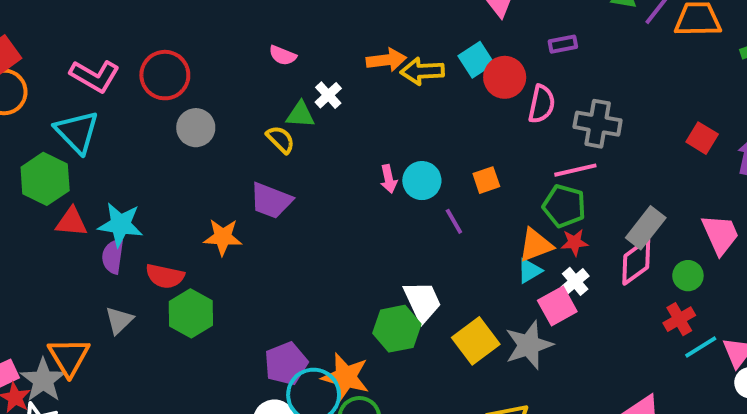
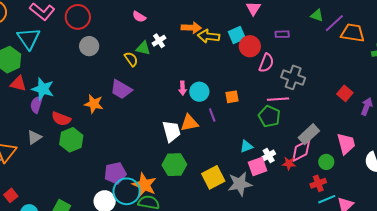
red star: (574, 242) -> (289, 163), moved
orange triangle: (536, 245) -> (189, 123), moved
white trapezoid: (422, 302) -> (171, 131), moved

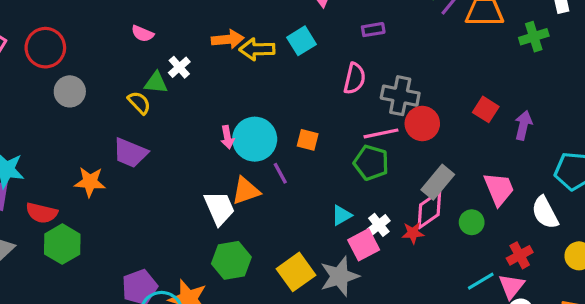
red circle: (250, 46) -> (422, 124), moved
cyan circle: (199, 92) -> (255, 139), size x1.4
orange square: (232, 97) -> (308, 140), turned 32
red cross: (318, 183) -> (520, 255), moved

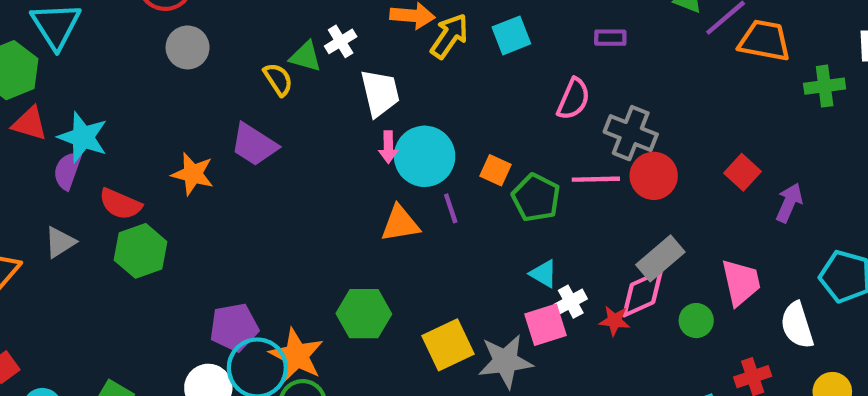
yellow arrow: (257, 49) -> (449, 36), turned 116
green pentagon: (371, 163) -> (536, 198), moved
white trapezoid: (219, 208) -> (380, 93), moved
cyan triangle: (341, 215) -> (544, 274), moved, turned 50

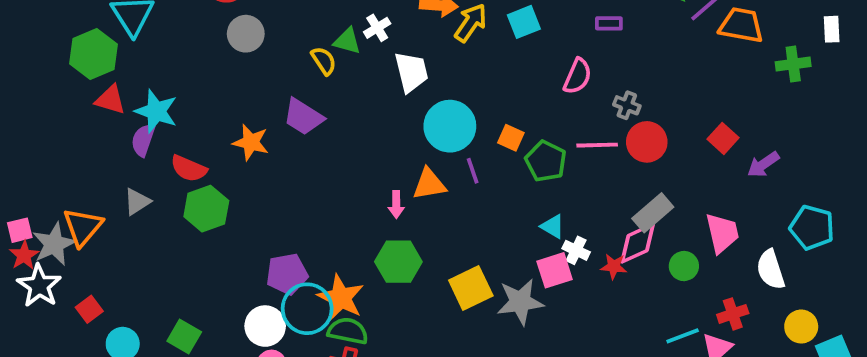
gray cross: (631, 133) -> (627, 105), size x0.6
pink arrow: (388, 147) -> (396, 205), moved
purple arrow: (789, 203) -> (763, 164), turned -148
white cross: (571, 302) -> (576, 250), turned -36

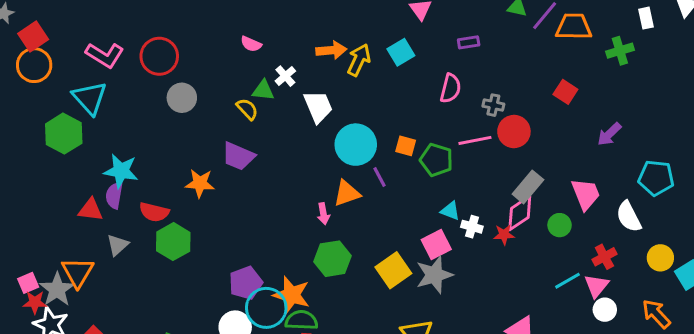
red triangle: (110, 100) -> (91, 210), moved
red square: (723, 138) -> (565, 92), moved
red star: (24, 255) -> (35, 302), turned -30
pink square: (555, 270) -> (436, 245), moved

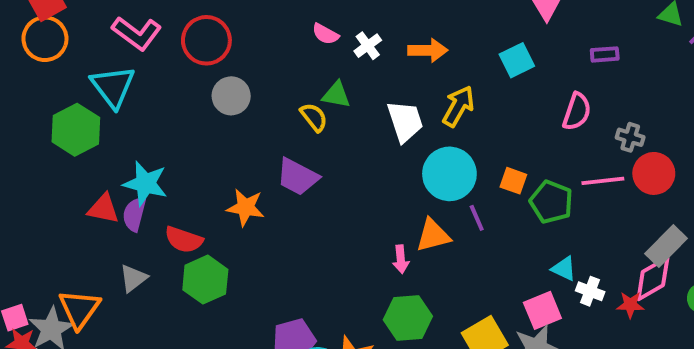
yellow arrow: (359, 60) -> (458, 106), moved
white cross: (285, 76) -> (368, 46), moved
red triangle: (91, 210) -> (103, 209), moved

